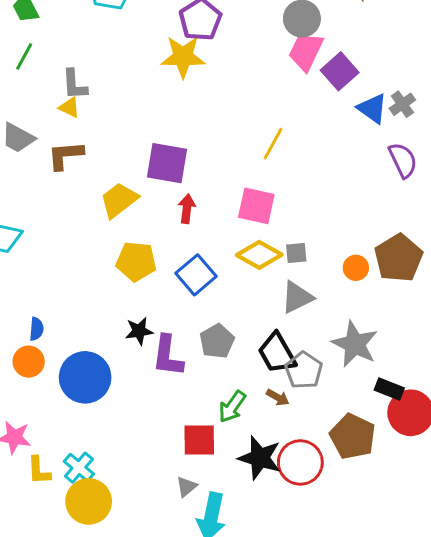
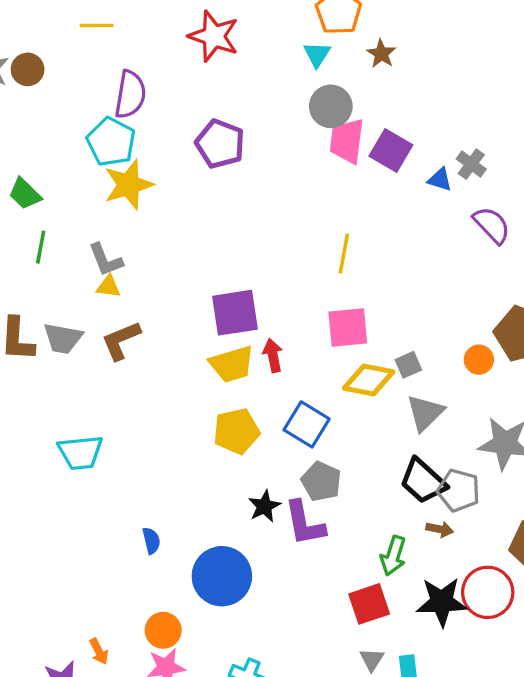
yellow star: (183, 57) -> (129, 185), moved
blue triangle: (372, 109) -> (440, 180), size x0.7
yellow trapezoid: (119, 200) -> (232, 364), moved, turned -141
gray pentagon: (217, 341) -> (321, 481), moved
orange circle: (29, 362) -> (163, 630), moved

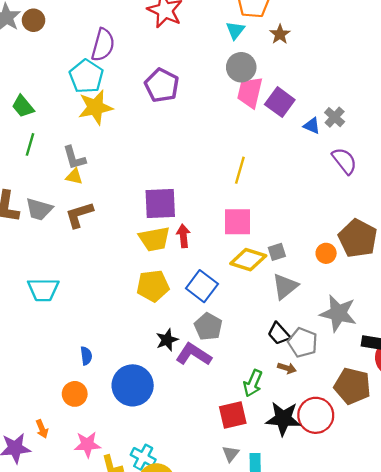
black trapezoid: (423, 481) -> (279, 334), size x0.7
purple L-shape: (305, 523) -> (194, 354), turned 128
orange circle: (163, 630) -> (75, 394), moved

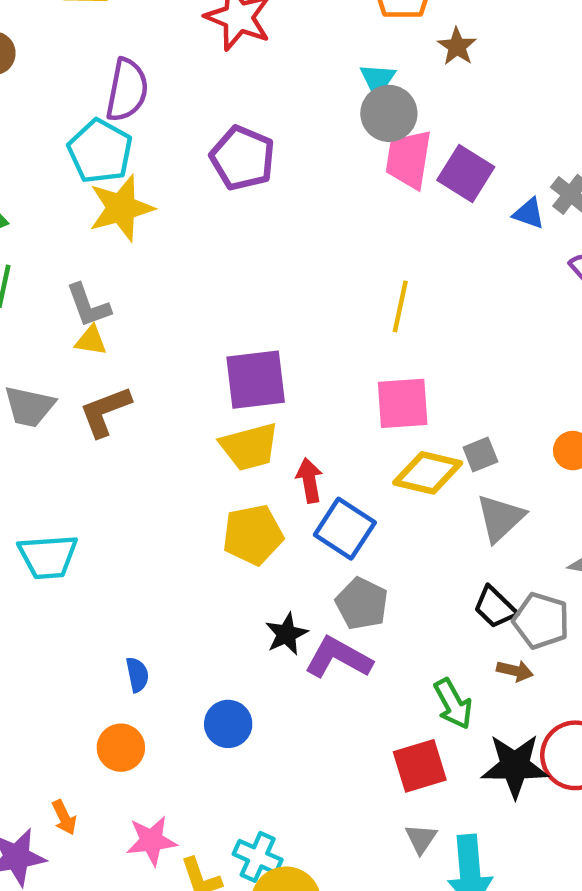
cyan triangle: (235, 30) -> (378, 80), moved
red arrow: (183, 236) -> (309, 480), moved
green arrow: (253, 383) -> (453, 704), turned -48
blue circle: (133, 385) -> (228, 724), size x0.6

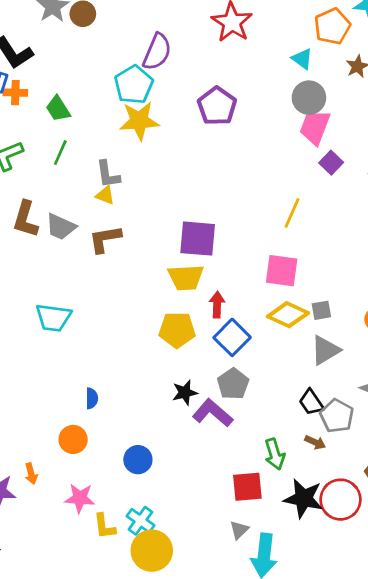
cyan triangle: (378, 80) -> (302, 59), moved, turned -40
purple square: (466, 173) -> (331, 163), moved, size x0.7
blue circle: (228, 724) -> (138, 460), moved

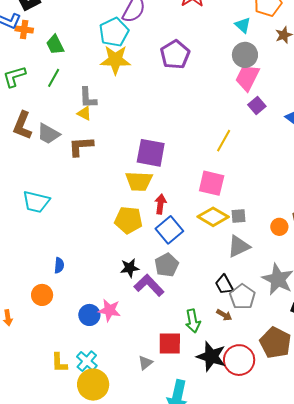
pink star: (80, 498) -> (109, 310), moved
gray triangle: (239, 530) -> (145, 363), moved

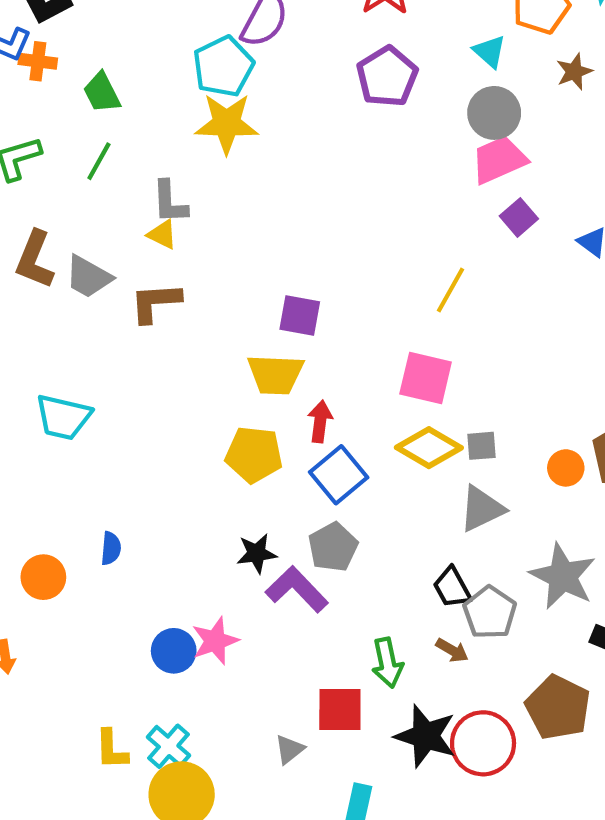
purple pentagon: (175, 54) -> (387, 77), moved
pink trapezoid: (247, 78) -> (499, 160), turned 40
purple square: (151, 153) -> (300, 316), size x0.7
orange circle: (42, 295) -> (43, 577), moved
pink star: (109, 310) -> (215, 641), turned -30

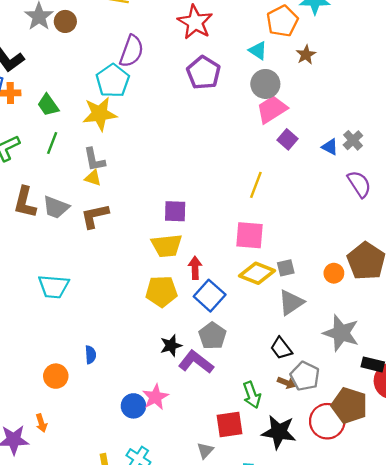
yellow star: (227, 124) -> (100, 114), moved
gray pentagon: (490, 613) -> (305, 376), moved
red circle: (483, 743) -> (327, 421), moved

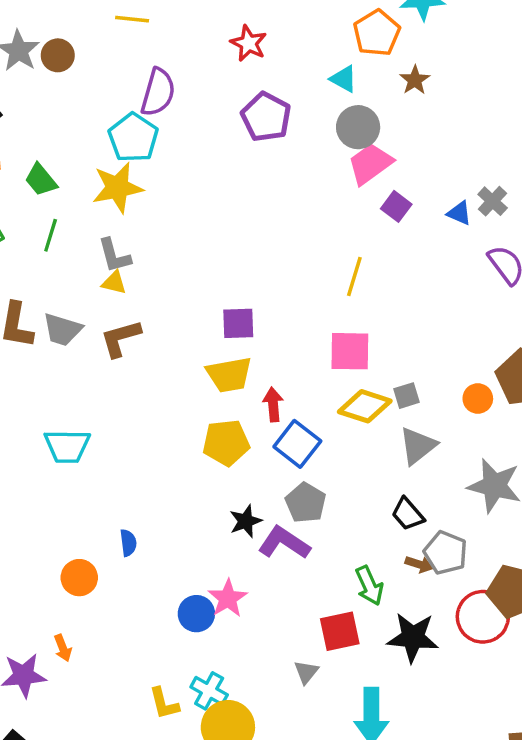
red star: (195, 22) -> (249, 43), size x0.7

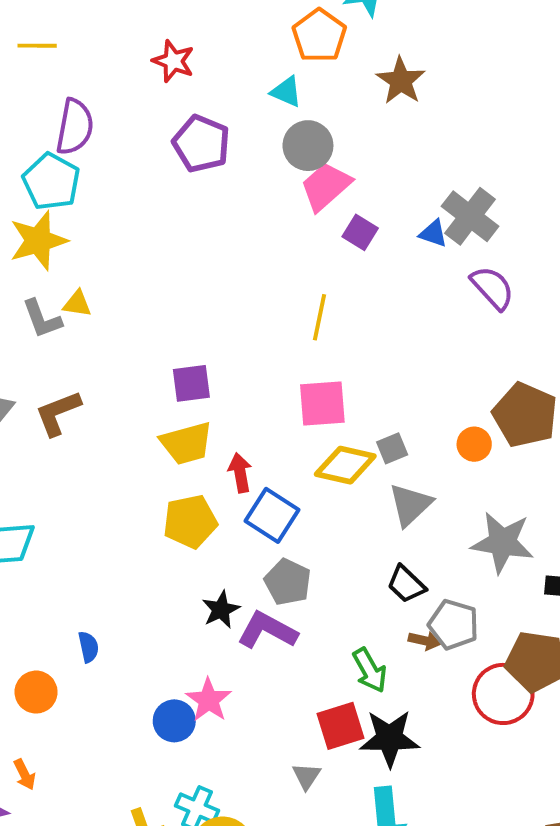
brown star: (415, 80) -> (401, 81), moved, size x1.4
gray cross: (493, 201) -> (470, 216), size x1.6
yellow triangle: (114, 283) -> (77, 304), moved
black star: (413, 637) -> (390, 738), moved

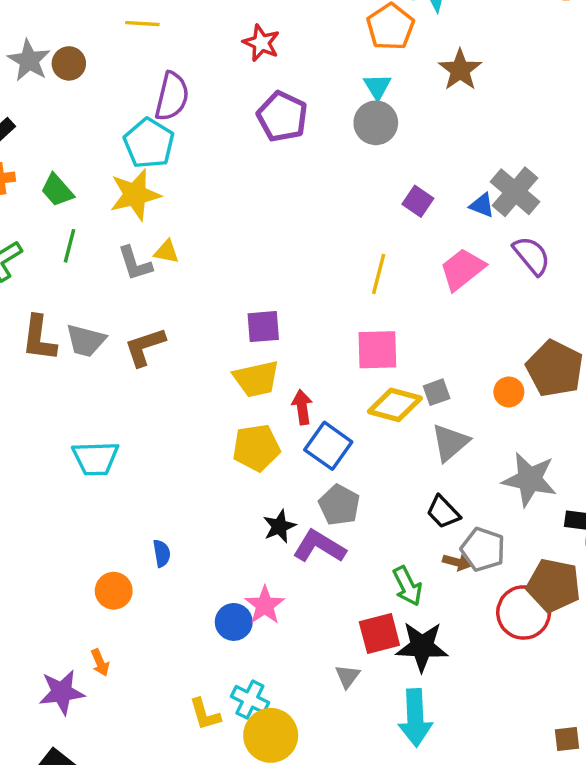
cyan triangle: (286, 92) -> (377, 87), moved, turned 32
pink trapezoid: (326, 186) -> (462, 269), moved

